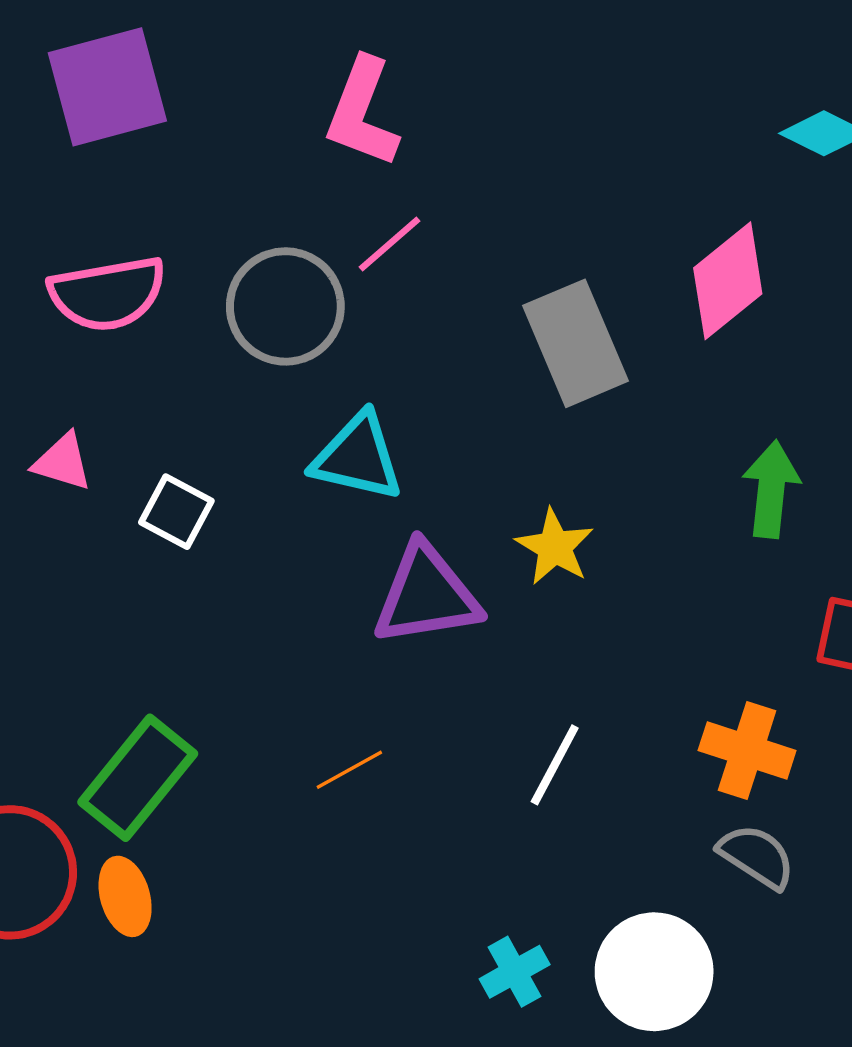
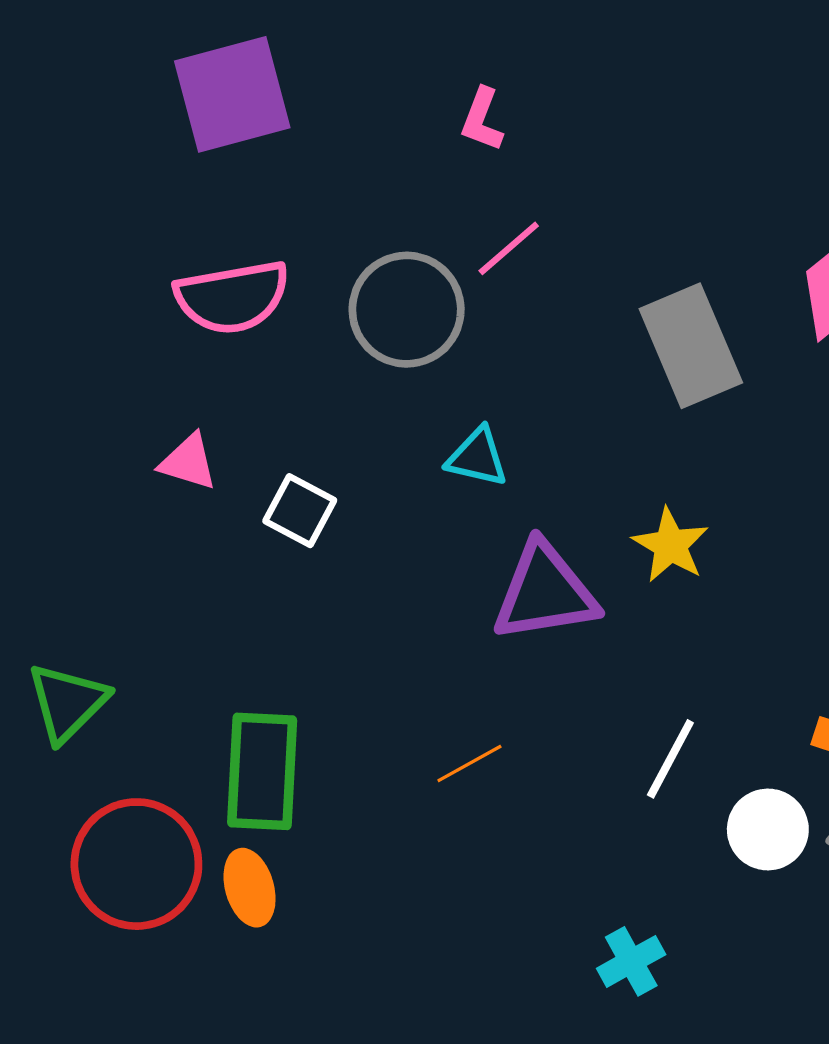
pink L-shape: (362, 112) -> (482, 120), size x0.6
cyan triangle: (357, 457) -> (477, 457), size x0.7
green rectangle: (138, 778) -> (262, 771), turned -36
white circle: (654, 972) -> (768, 829), moved, size x0.7

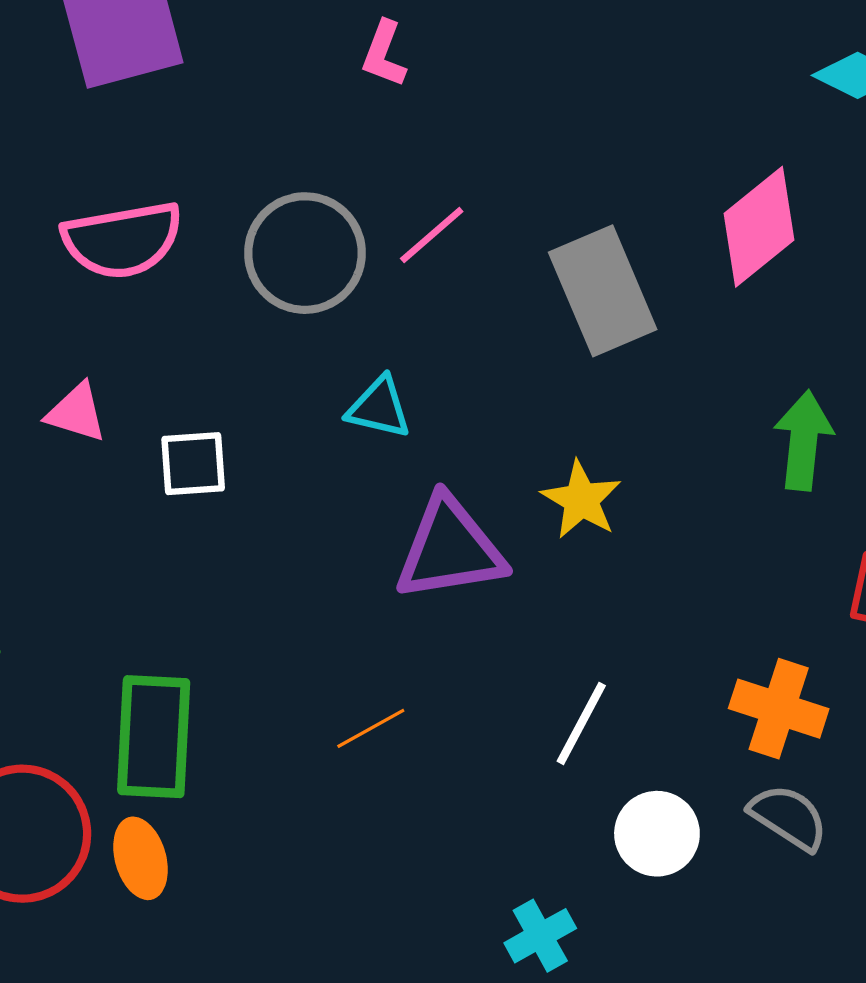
pink line: (509, 248) -> (432, 235), moved
white square: (300, 511) -> (193, 464), turned -32
white circle: (768, 829) -> (657, 834), moved

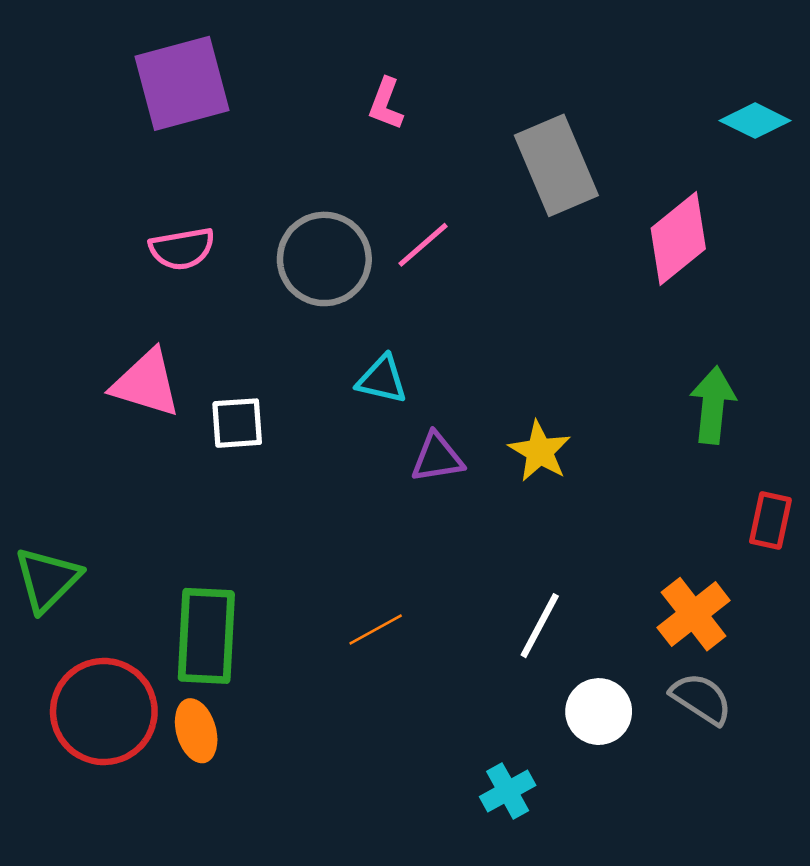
pink semicircle: (122, 240) -> (182, 249), size x0.7
gray rectangle: (603, 291) -> (556, 165), moved
pink triangle: (76, 413) -> (146, 383), size x1.5
purple triangle: (450, 549) -> (437, 458), moved, size x0.6
orange cross: (779, 709) -> (694, 614), turned 34

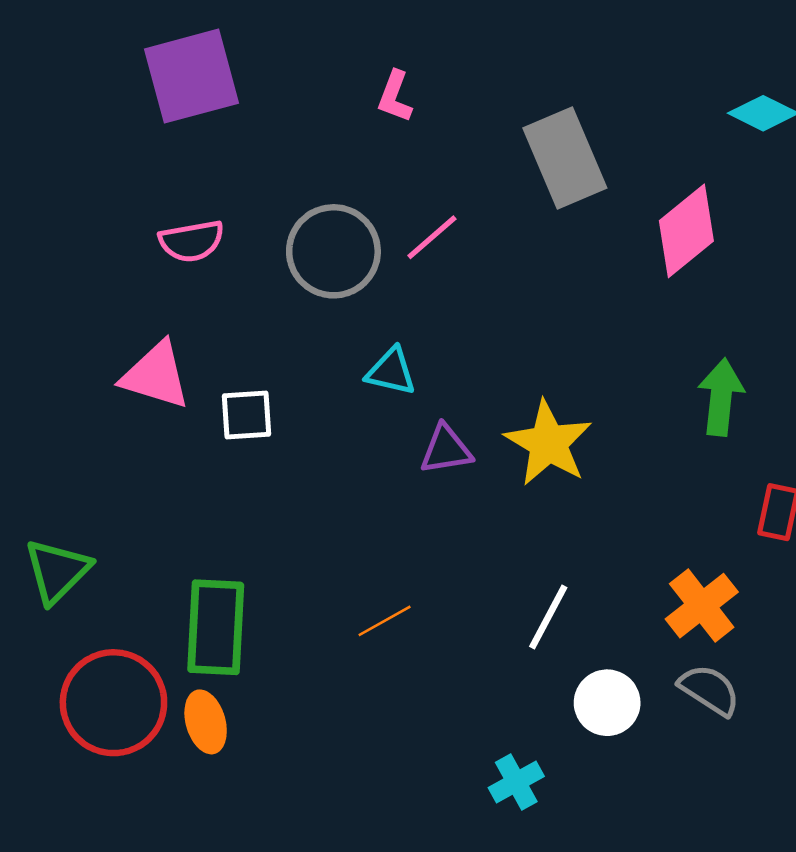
yellow star: (540, 451) -> (548, 443), size x1.4

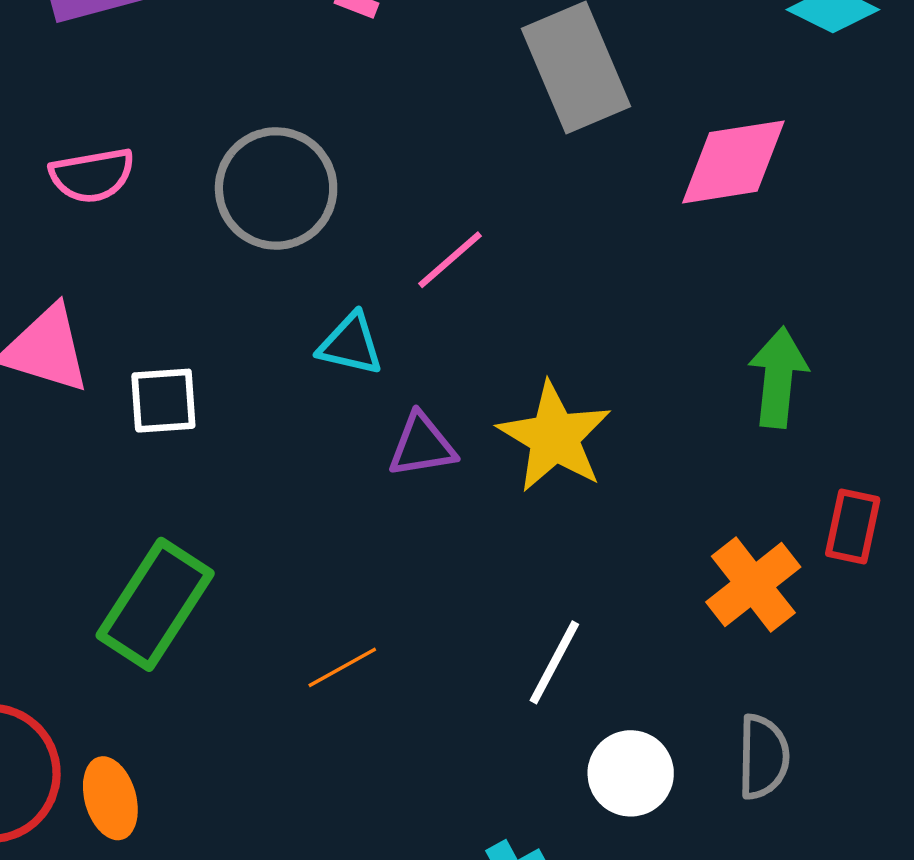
pink diamond: (686, 231) -> (733, 162), turned 30
pink line: (432, 237) -> (450, 260), moved
orange cross: (702, 606) -> (753, 584), moved
green rectangle: (216, 627) -> (155, 604), moved, turned 30
gray semicircle: (709, 690) -> (763, 757), turned 58

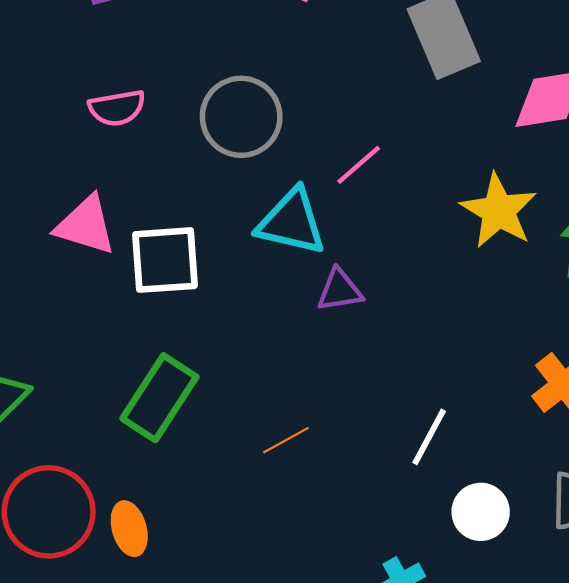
cyan triangle: (351, 344) -> (291, 222), size x1.6
white square: (163, 401) -> (165, 260), size x1.5
yellow star: (554, 437) -> (499, 211), moved

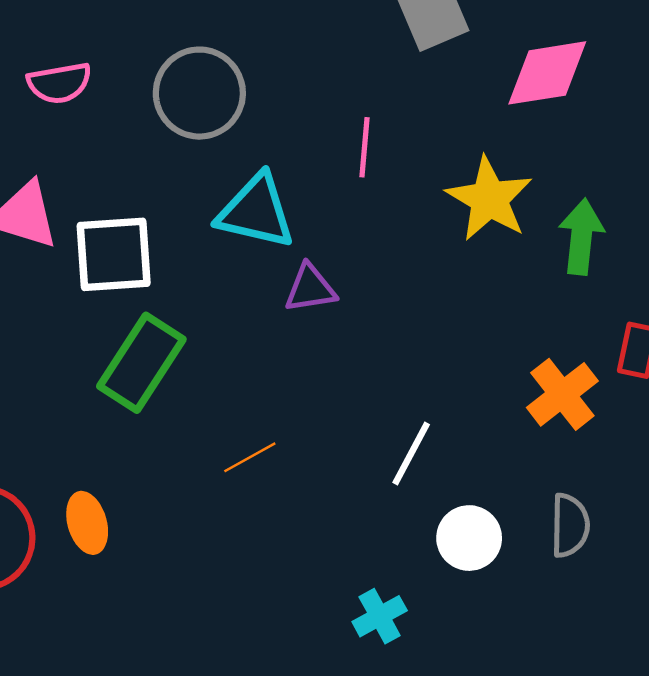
pink line: (359, 165) -> (364, 147), moved, turned -44
green rectangle: (159, 398) -> (141, 363), moved
orange ellipse: (129, 529) -> (87, 523), moved

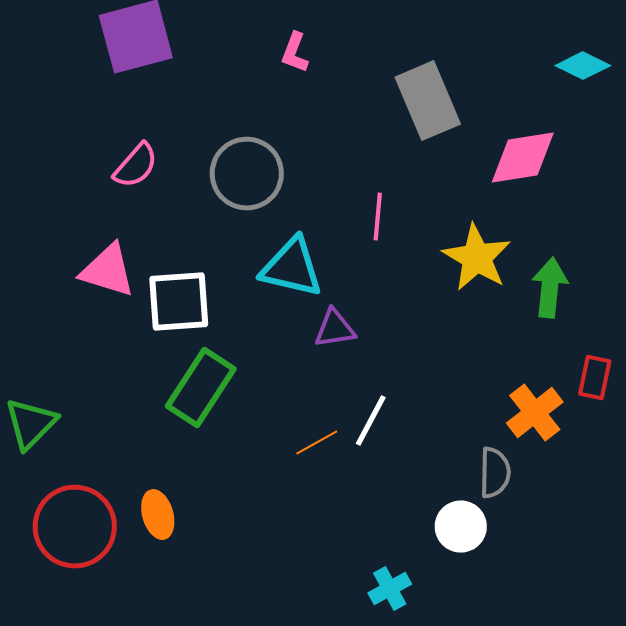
pink semicircle: (59, 83) -> (136, 166), turned -39
white line: (411, 454) -> (371, 421), moved
orange line: (250, 457) -> (317, 443), moved
gray semicircle: (570, 525) -> (495, 473), moved

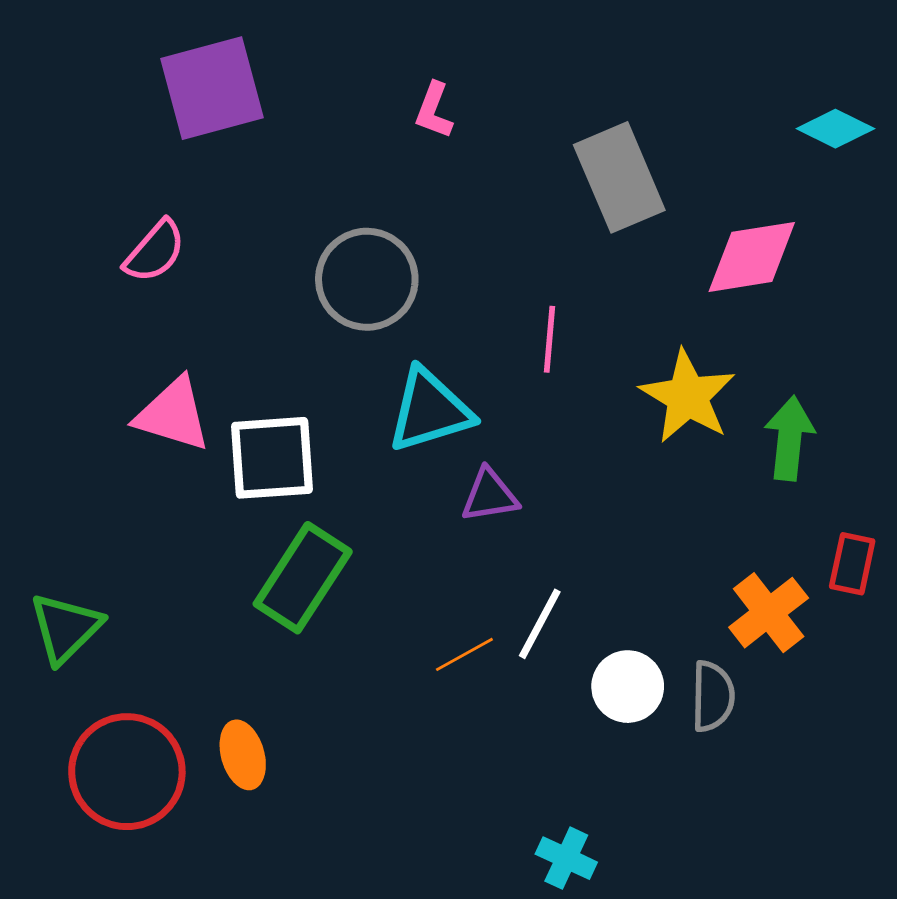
pink semicircle: (136, 166) -> (155, 251), moved
cyan triangle: (292, 268) -> (430, 410), turned -30
white circle: (461, 527) -> (628, 687), moved
cyan cross: (390, 589) -> (566, 858), turned -36

